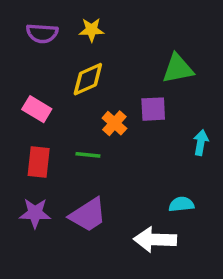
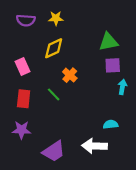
pink rectangle: (37, 109) -> (23, 66), turned 35
purple square: (153, 109) -> (113, 65), moved
green line: (88, 155) -> (54, 94), turned 40
purple trapezoid: (88, 215) -> (54, 151), moved

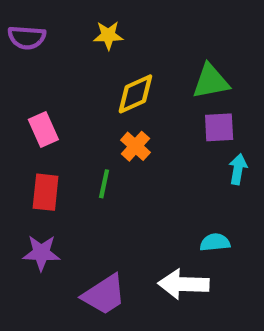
purple semicircle: (26, 20) -> (27, 37), moved
yellow diamond: (54, 48) -> (135, 94), moved
green line: (54, 94) -> (104, 184), turned 56

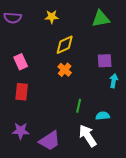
green triangle: (211, 81) -> (101, 19), moved
green line: (104, 184) -> (79, 106), moved
purple star: (41, 253) -> (21, 131), moved
white arrow: (184, 284) -> (88, 136), turned 55

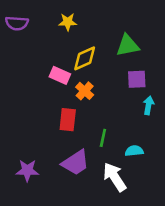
green triangle: (101, 19) -> (128, 45), moved
pink rectangle: (21, 62) -> (60, 75), moved, turned -42
red rectangle: (22, 92) -> (68, 120), moved
purple trapezoid: (50, 141) -> (76, 163), moved

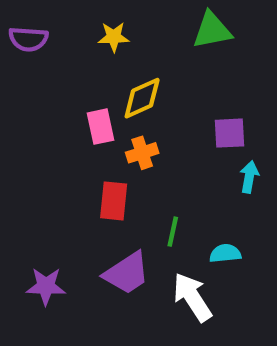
green triangle: (128, 45) -> (212, 30), moved
pink rectangle: (60, 75) -> (101, 127), turned 54
orange cross: (85, 91) -> (142, 153), turned 30

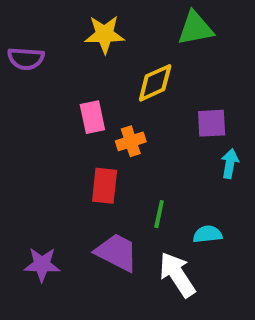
yellow star: (114, 37) -> (105, 34), size x1.4
purple semicircle: (28, 39) -> (26, 59), moved
yellow diamond: (142, 98) -> (155, 83), moved
purple trapezoid: (127, 273) -> (117, 252), turned -120

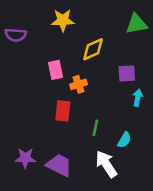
green triangle: (195, 28) -> (136, 24), moved
cyan semicircle: (208, 234) -> (124, 140), turned 126
purple trapezoid: (117, 252) -> (59, 165), moved

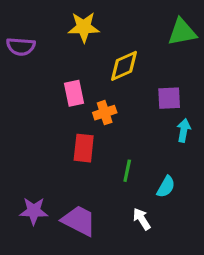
white arrow: (106, 164) -> (142, 219), size x0.6

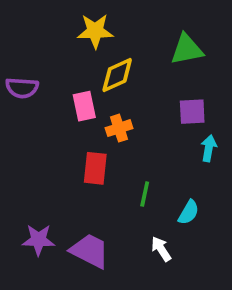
green triangle: (182, 32) -> (187, 49), moved
purple semicircle: (21, 46) -> (22, 88), moved
yellow diamond: (124, 66) -> (117, 75), moved

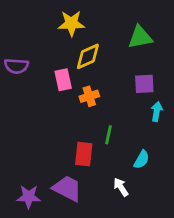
red rectangle: (95, 168) -> (84, 154), moved
green line: (145, 194) -> (109, 135), moved
purple star: (38, 240) -> (29, 197), moved

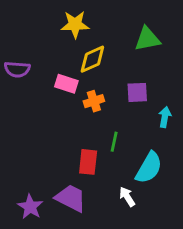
pink rectangle: (63, 80) -> (66, 84), turned -60
purple square: (144, 84) -> (137, 92), moved
cyan semicircle: (142, 160) -> (149, 168), size x1.6
purple star: (29, 197) -> (30, 207), turned 30

